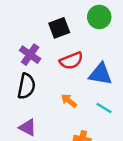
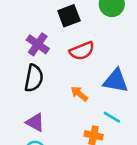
blue triangle: (100, 74) -> (116, 81), moved
cyan line: (104, 108) -> (112, 117), moved

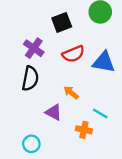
blue triangle: (116, 81) -> (104, 62), moved
purple triangle: (35, 122) -> (54, 112), moved

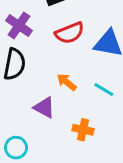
cyan line: (100, 113) -> (104, 90), moved

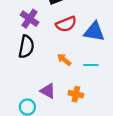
cyan line: (104, 90) -> (91, 65), turned -32
purple triangle: (44, 107) -> (48, 91), moved

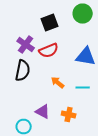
red semicircle: (66, 24) -> (49, 50), moved

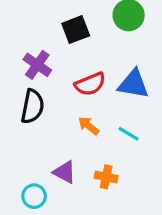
red semicircle: (49, 50) -> (90, 84), moved
cyan line: (83, 88) -> (129, 134), turned 32

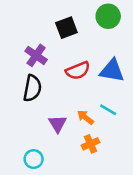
orange arrow: (89, 126) -> (85, 117), moved
purple triangle: (64, 172) -> (58, 124), moved, turned 30
orange cross: (106, 177) -> (90, 144), turned -36

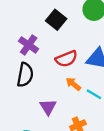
black square: (66, 28) -> (56, 20), turned -30
orange arrow: (85, 117) -> (73, 84), moved

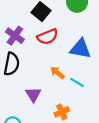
red semicircle: (66, 59) -> (48, 37), moved

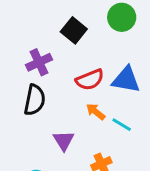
purple cross: (15, 36) -> (39, 62), turned 30
red semicircle: (48, 37) -> (90, 80), moved

